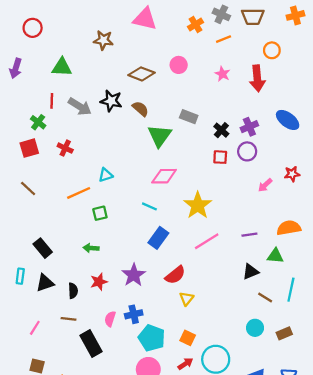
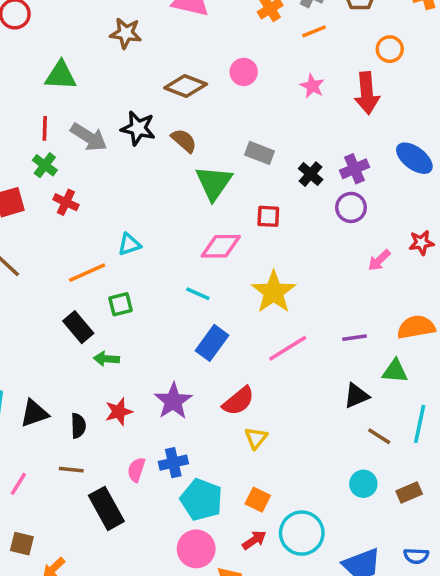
green cross: (38, 122) -> (45, 165), moved
red square: (220, 157) -> (268, 216), moved
black rectangle: (43, 248) -> (78, 327), moved

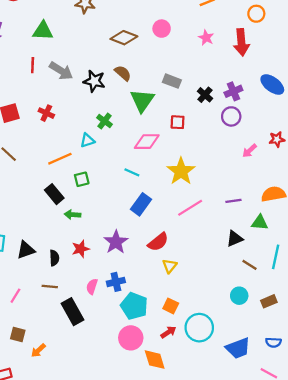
black star: (138, 128) -> (94, 81), moved
green cross: (45, 165) -> (105, 121), moved

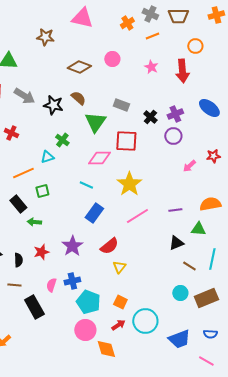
red square: (178, 122) -> (126, 141), size x1.6
brown rectangle: (269, 301) -> (206, 298), size x1.6

